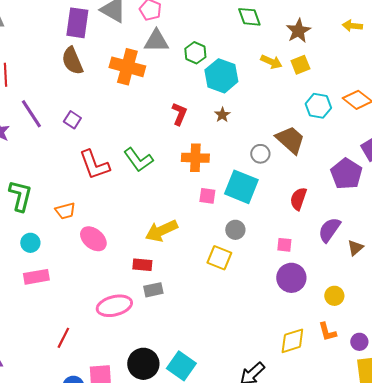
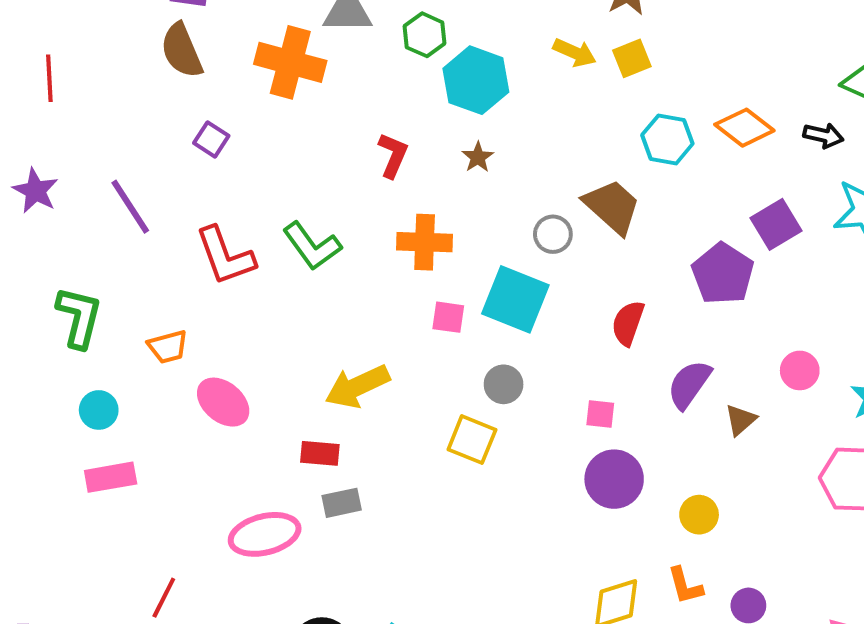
purple line: (31, 114) -> (130, 207), moved
purple square: (72, 120) -> (211, 139), moved

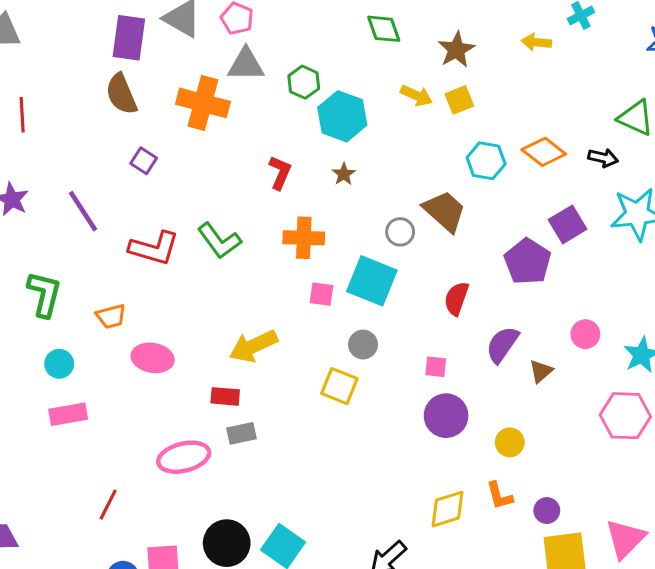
red L-shape: (225, 256) -> (154, 248), turned -54
pink ellipse: (223, 402) -> (153, 358), turned -30

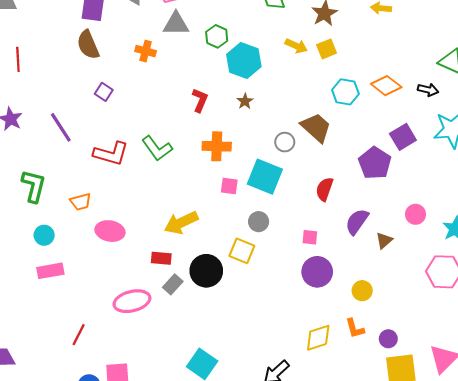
orange cross: (203, 103) -> (146, 51), size x0.6
gray rectangle: (241, 433) -> (173, 284), turned -36
black circle: (227, 543) -> (206, 271), moved

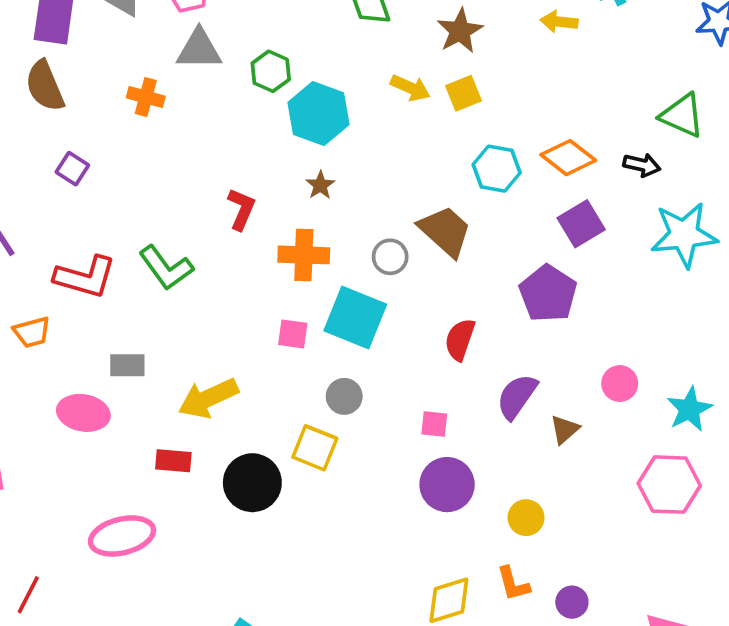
red L-shape: (200, 100) -> (241, 209), moved
purple square: (403, 137) -> (581, 224), moved
orange cross: (217, 146) -> (304, 255), moved
orange trapezoid: (81, 202) -> (32, 332), moved
gray rectangle: (173, 284) -> (127, 365), moved, turned 48

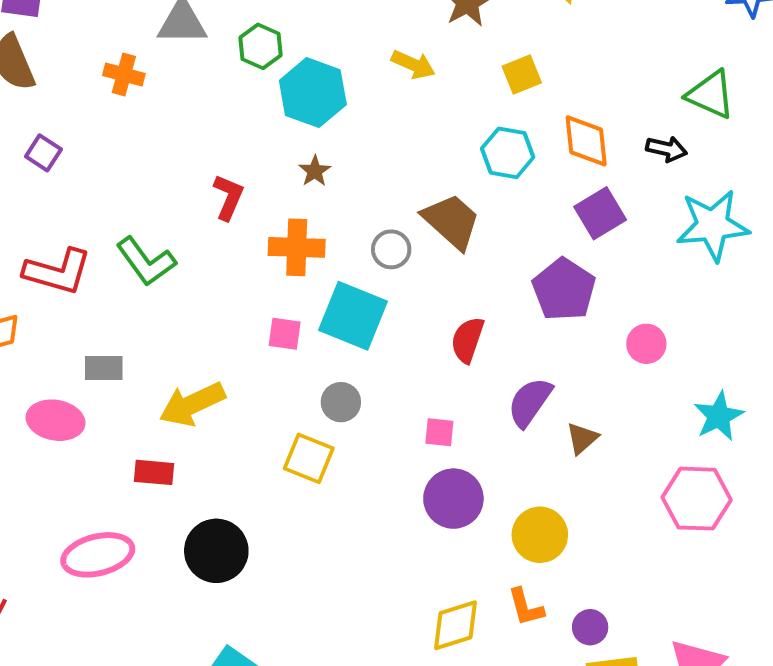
yellow square: (464, 93) -> (522, 75), moved
orange diamond: (568, 158) -> (586, 141), turned 46
pink circle: (620, 384) -> (646, 344), moved
black circle: (252, 483) -> (216, 551), moved
yellow circle: (526, 518) -> (540, 535), size x1.4

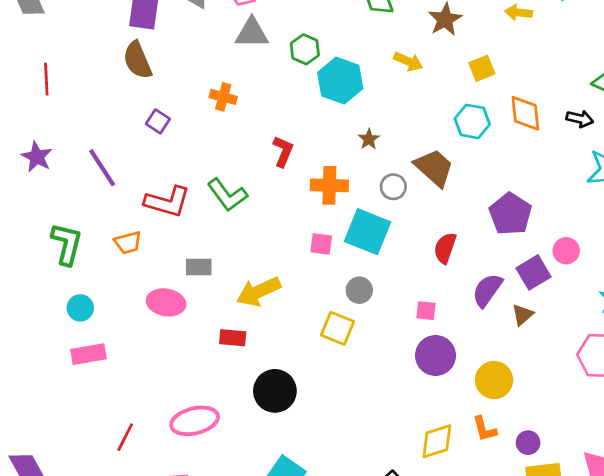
orange cross: (124, 75) -> (223, 97), moved
brown star: (315, 171) -> (369, 139), moved
purple square: (600, 213) -> (534, 272), moved
pink ellipse: (98, 555) -> (195, 421), moved

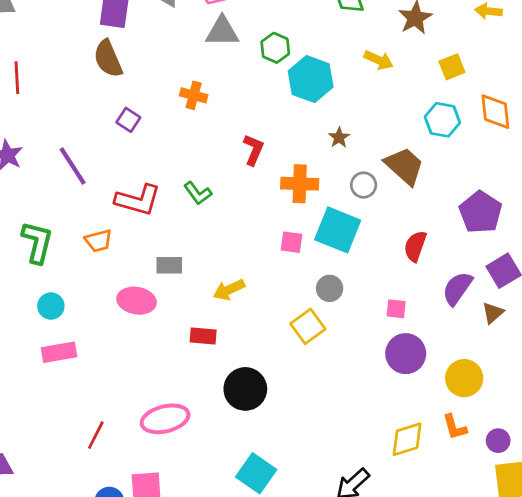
green L-shape: (227, 195) -> (198, 193), size x0.7
yellow arrow: (259, 292) -> (229, 290), size x0.7
yellow square: (338, 328) -> (308, 326), turned 32

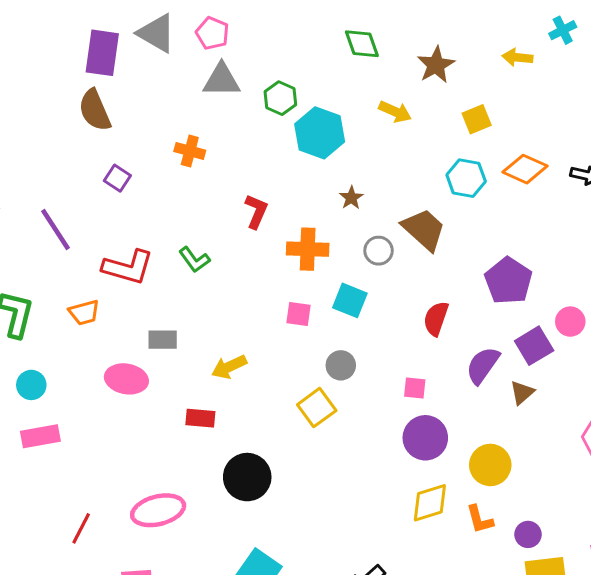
orange diamond: (495, 112) -> (525, 169), turned -60
cyan square: (338, 230) -> (350, 300), size x0.7
yellow diamond: (407, 439) -> (430, 503), moved

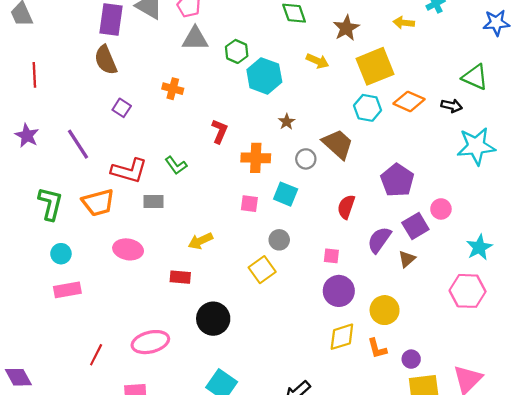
yellow square: (477, 119) -> (375, 66), size x1.8
orange trapezoid: (84, 313) -> (98, 203), size x1.5
gray rectangle: (163, 340) -> (154, 202), moved

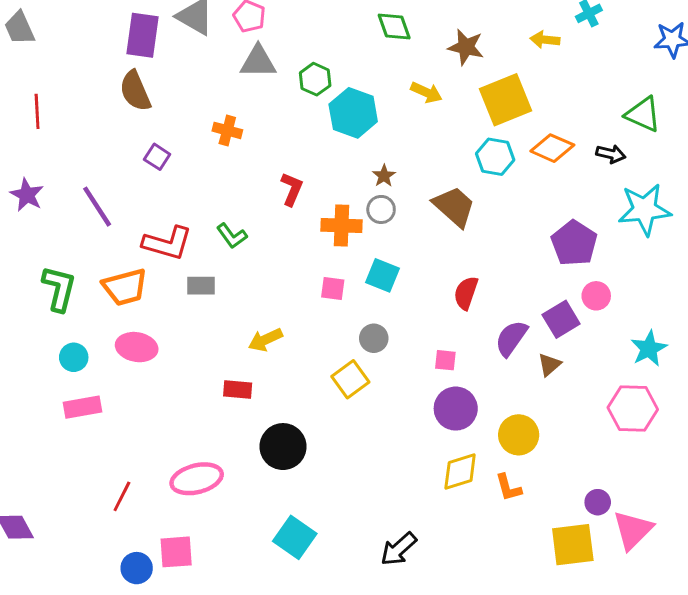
brown star: (346, 28) -> (466, 47), turned -30
gray circle: (306, 159) -> (381, 209), moved
purple pentagon: (397, 180) -> (574, 243), moved
pink ellipse: (128, 249) -> (137, 347), moved
purple circle: (411, 359) -> (598, 502), moved

